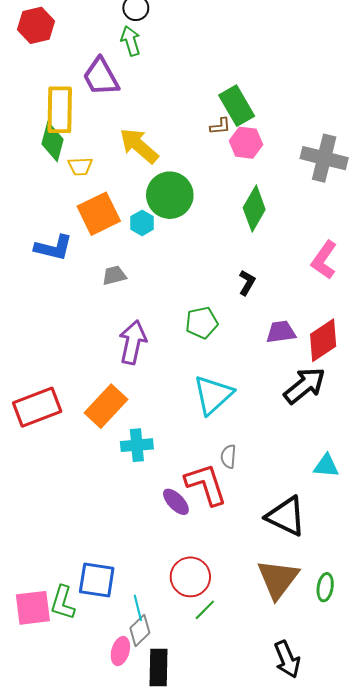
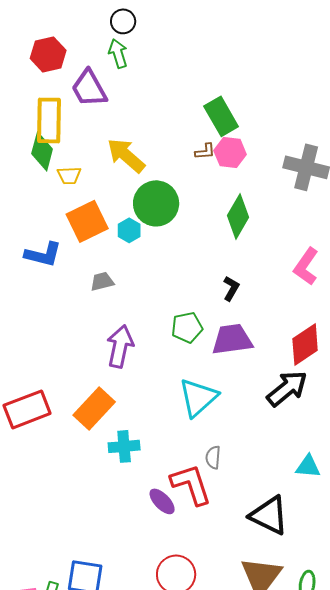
red hexagon: (36, 25) -> (48, 54), moved
brown L-shape: (220, 126) -> (205, 151), moved
purple trapezoid: (281, 332) -> (232, 339), moved, size x1.4

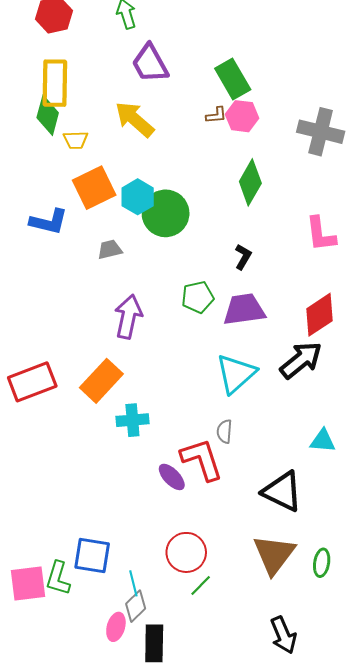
purple trapezoid: (89, 88) -> (150, 63), moved
green circle: (156, 203) -> (166, 213), moved
cyan hexagon: (129, 230) -> (138, 197), size x1.4
pink L-shape: (306, 266) -> (321, 234), turned -42
cyan triangle: (198, 397) -> (236, 374), moved

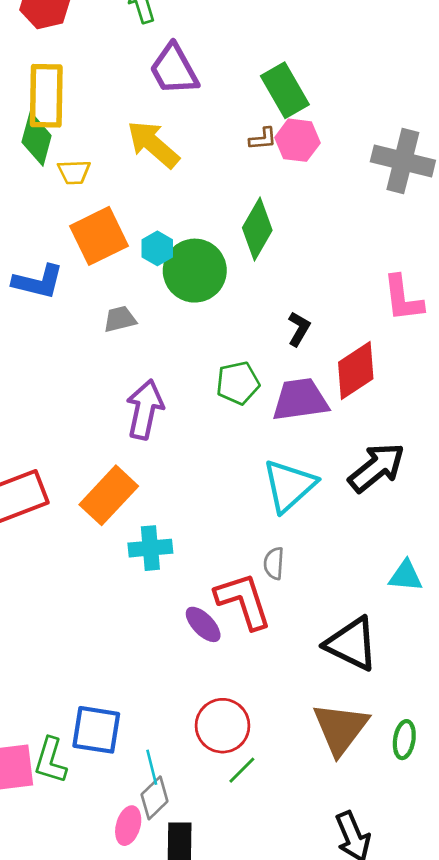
green diamond: (250, 182) -> (257, 229), moved
cyan hexagon: (138, 197) -> (157, 248), size x0.7
red diamond: (320, 315) -> (356, 370), moved

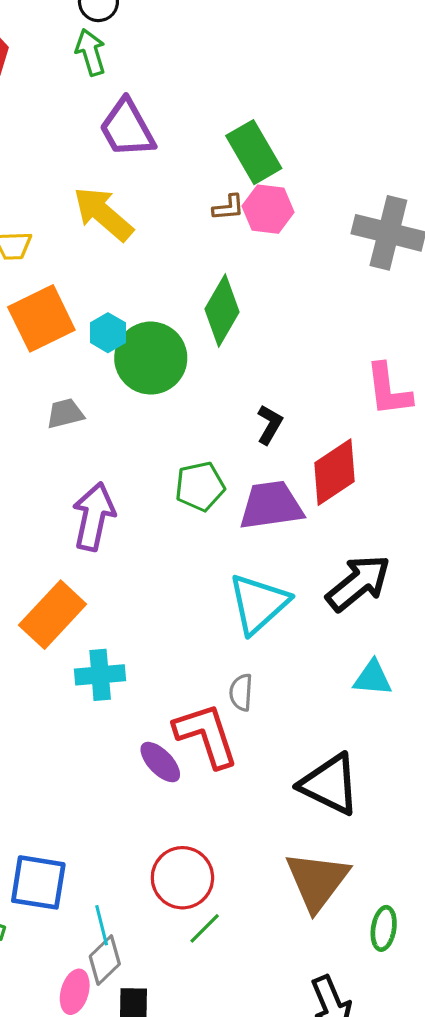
cyan triangle: (406, 576) -> (373, 678), moved
green ellipse: (404, 740) -> (384, 928), moved

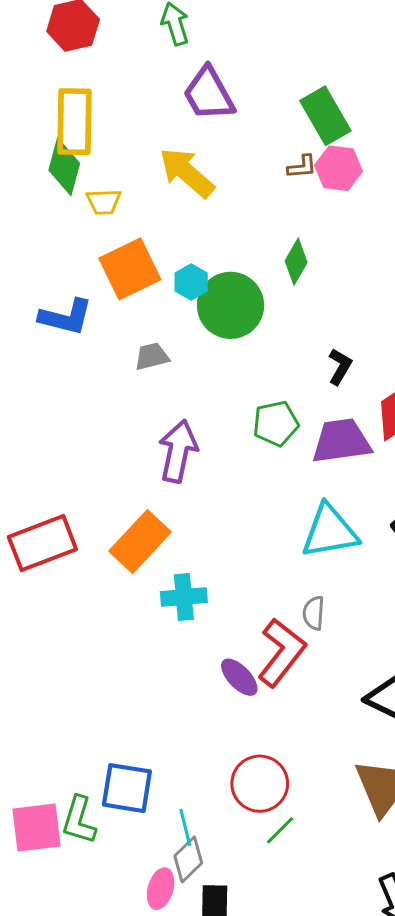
green diamond: (222, 310) -> (296, 262), size x0.7
cyan triangle: (258, 604) -> (330, 531), turned 32
red L-shape: (206, 735) -> (282, 652), turned 56

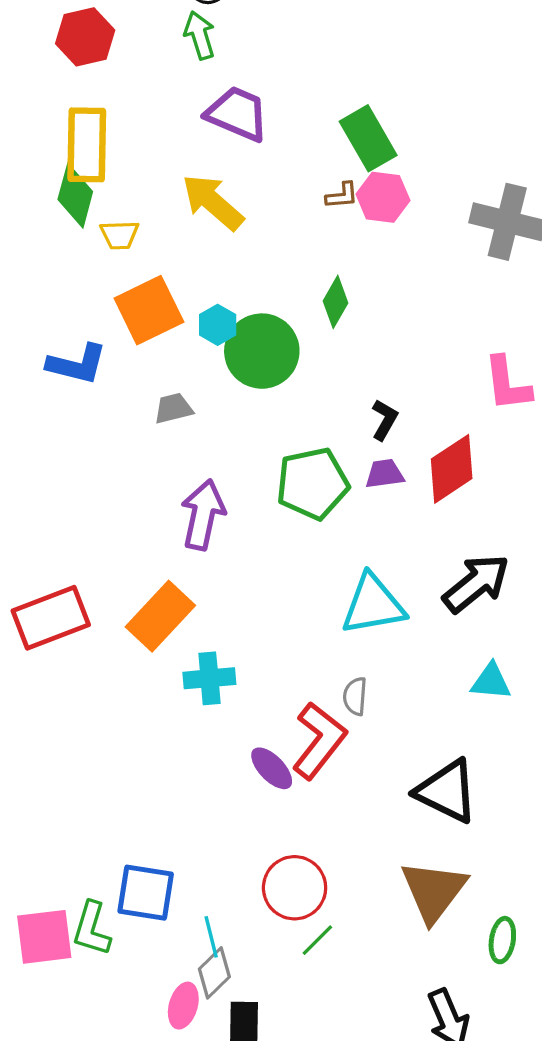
purple trapezoid: (209, 94) -> (237, 114), turned 142
green pentagon: (276, 423) -> (313, 484), size x1.4
purple trapezoid: (341, 441) -> (385, 474), moved, size x0.6

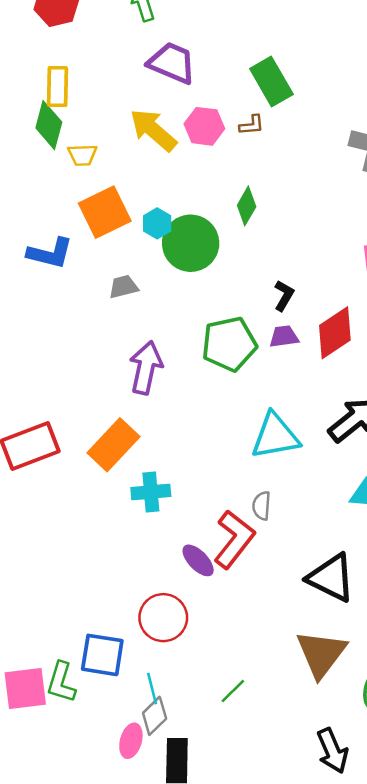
yellow rectangle: (87, 145) -> (58, 87), size x0.7
pink hexagon: (383, 197) -> (204, 126), moved
red circle: (295, 888) -> (163, 618), moved

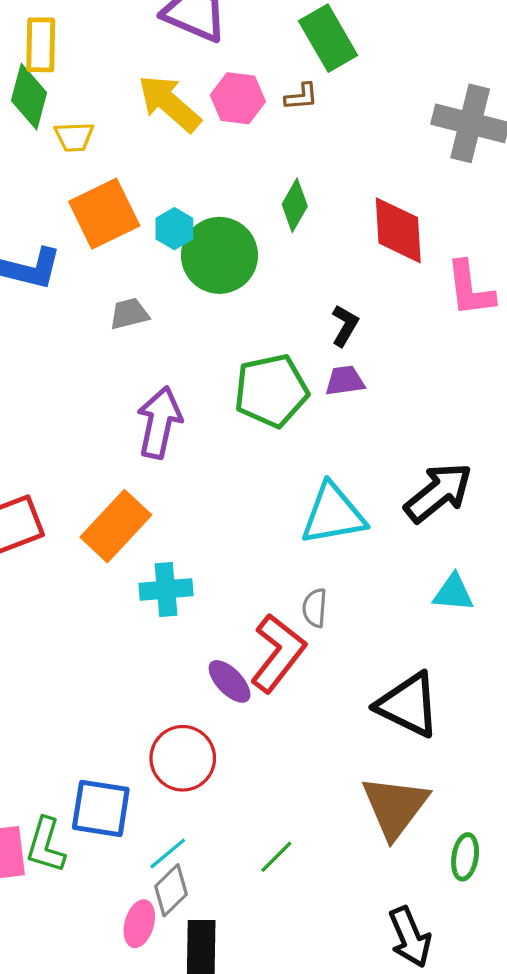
red diamond: (335, 333) -> (398, 230), moved, turned -60
cyan line: (152, 689) -> (168, 854), turned 64

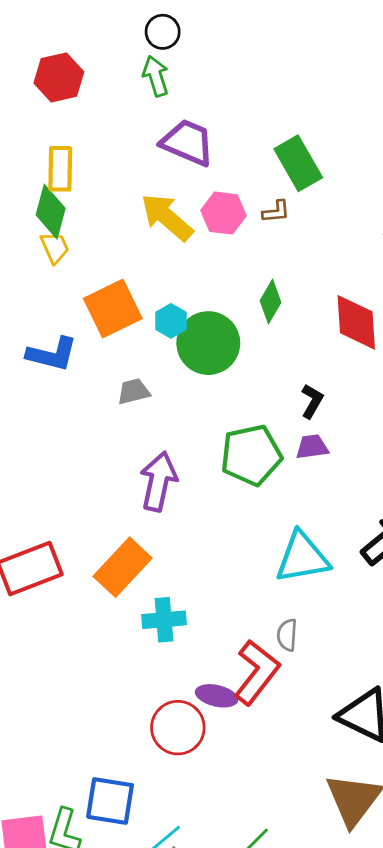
yellow trapezoid: (74, 137) -> (55, 248), moved, turned -112
purple ellipse: (230, 681) -> (217, 696), turned -33
red circle: (183, 758) -> (178, 728), moved

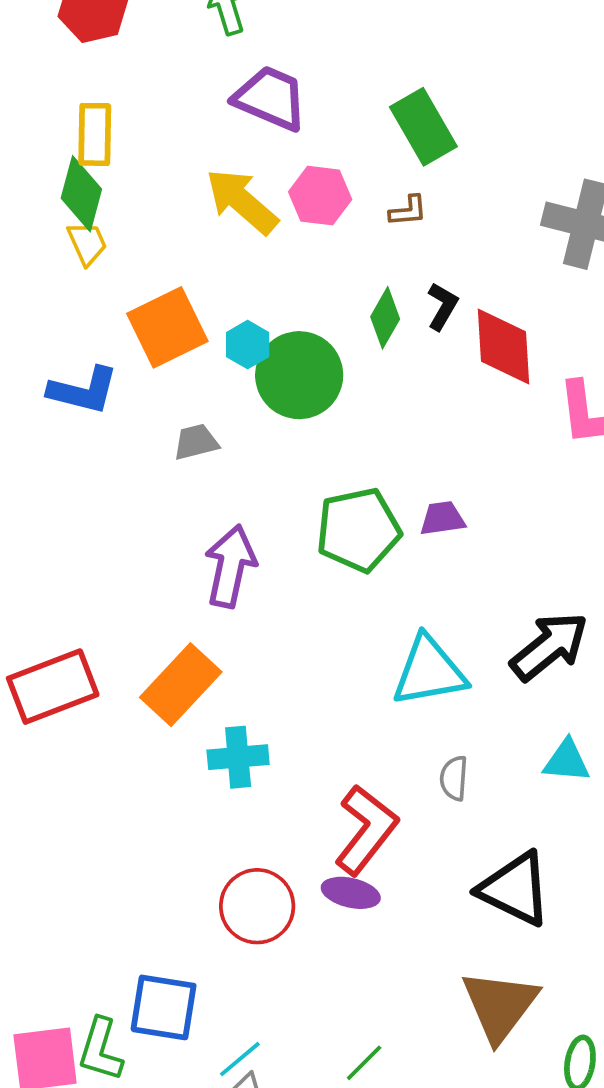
brown L-shape: (276, 212) -> (408, 211), moved
black L-shape: (312, 401) -> (442, 306), moved
gray semicircle: (287, 635) -> (454, 778), moved
purple ellipse: (217, 696) -> (351, 893), moved

